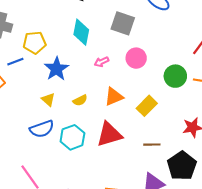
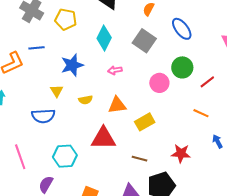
yellow pentagon: (35, 43) -> (66, 19), moved
pink circle: (136, 58) -> (159, 83), moved
green circle: (175, 76) -> (182, 67), moved
cyan hexagon: (72, 137) -> (65, 156), moved

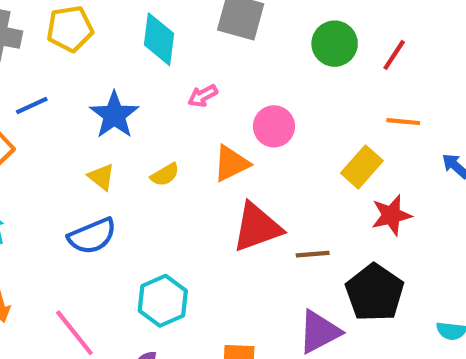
pink circle: (159, 83) -> (274, 126), moved
yellow rectangle: (145, 122) -> (362, 167), moved
red triangle: (103, 138) -> (257, 227), moved

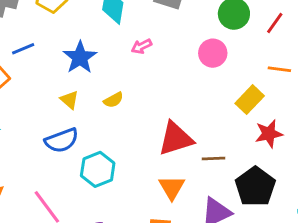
pink circle: (274, 126) -> (213, 53), moved
orange triangle: (231, 163) -> (172, 187), moved, turned -36
cyan hexagon: (163, 301) -> (98, 169), moved

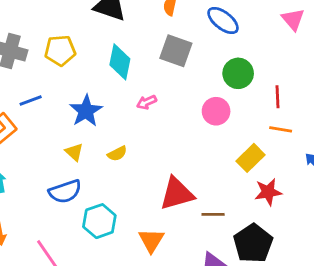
red line: (275, 23) -> (278, 97), moved, turned -40
orange triangle: (172, 187) -> (151, 240), moved

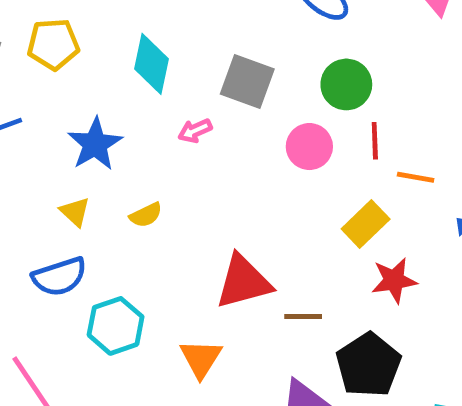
gray square: (176, 51) -> (247, 81), moved
red line: (278, 97) -> (375, 141), moved

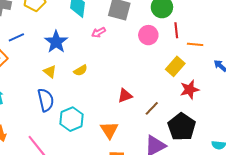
blue semicircle: (59, 277) -> (46, 100), turned -80
red triangle: (244, 282) -> (125, 96), size x0.6
brown line: (303, 317) -> (152, 108), turned -42

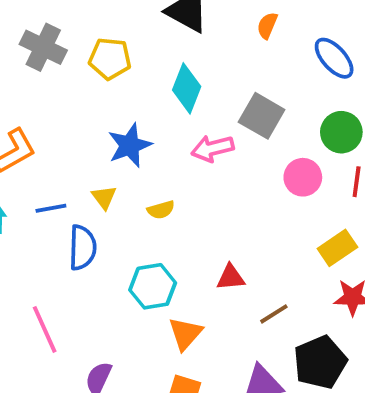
pink arrow: (99, 32) -> (212, 148), size x1.5
blue line: (16, 37) -> (51, 208), moved
cyan hexagon: (72, 119) -> (153, 286), moved

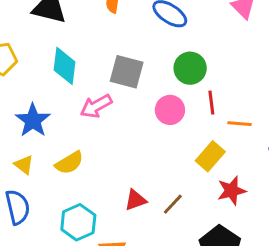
yellow semicircle: (161, 210) -> (69, 163), size x1.4
brown line: (274, 314) -> (173, 204), moved

